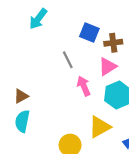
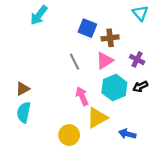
gray line: (68, 60) -> (74, 62), moved
pink arrow: (84, 86) -> (82, 96), moved

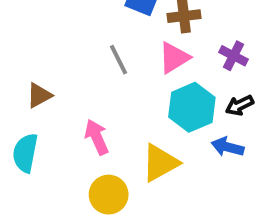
brown triangle: (23, 89) -> (39, 95), moved
pink arrow: (82, 96) -> (97, 137), moved
blue arrow: (127, 134) -> (228, 147), moved

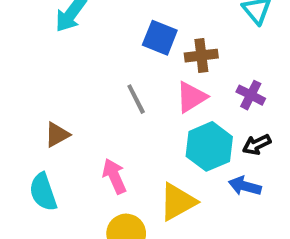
cyan semicircle: (25, 153) -> (43, 192), turned -30

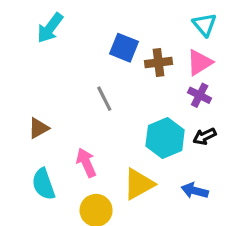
pink triangle: (191, 97) -> (200, 62), moved
blue arrow: (245, 186) -> (195, 191), moved
cyan semicircle: (43, 192) -> (43, 184), moved

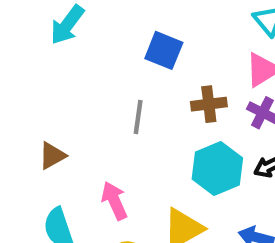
brown cross: (158, 62) -> (209, 104), moved
gray line: (104, 99) -> (138, 117), turned 35

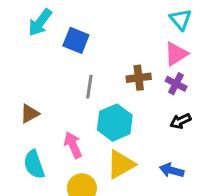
blue square: (164, 50) -> (76, 40), moved
cyan hexagon: (217, 168) -> (115, 123), moved

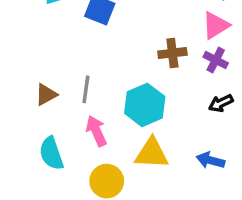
gray line: (89, 87) -> (86, 89), moved
yellow triangle: (121, 164) -> (152, 153), turned 32

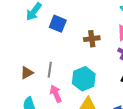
brown cross: (172, 53) -> (92, 39), moved

